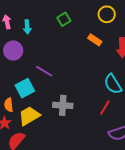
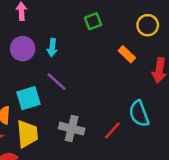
cyan arrow: (27, 27) -> (52, 48), moved
red line: (105, 107) -> (112, 130), moved
yellow trapezoid: (29, 116) -> (27, 134), turned 105

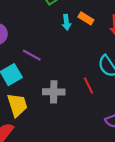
cyan arrow: (52, 48) -> (66, 22), moved
red line: (112, 130) -> (89, 86), turned -56

